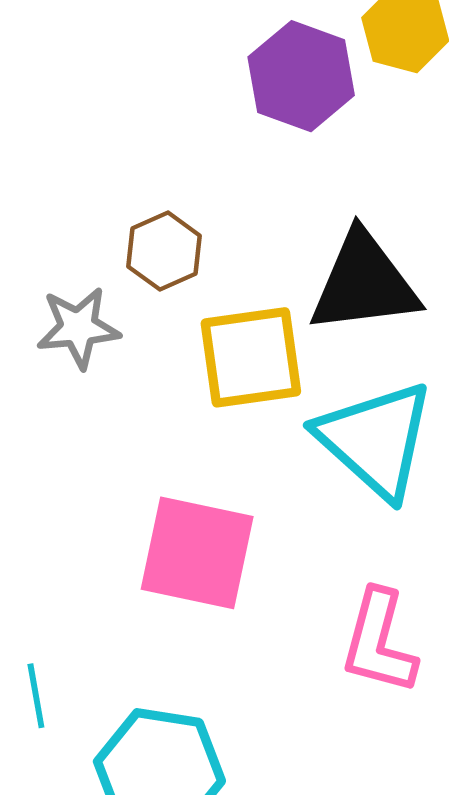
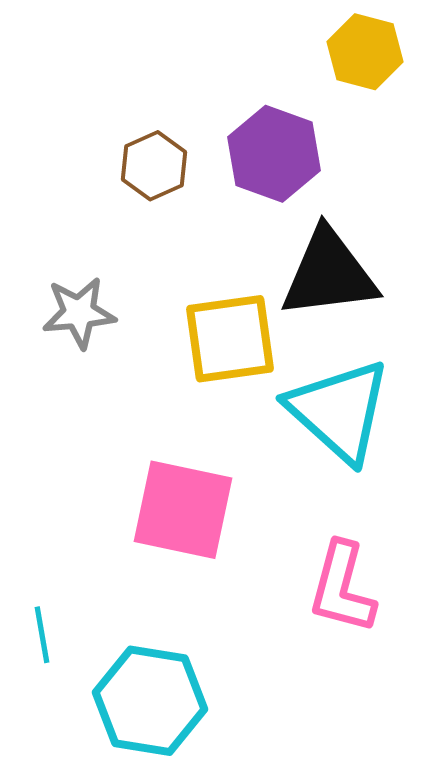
purple hexagon: (301, 76) -> (274, 154), moved
brown hexagon: (164, 251) -> (154, 166), moved

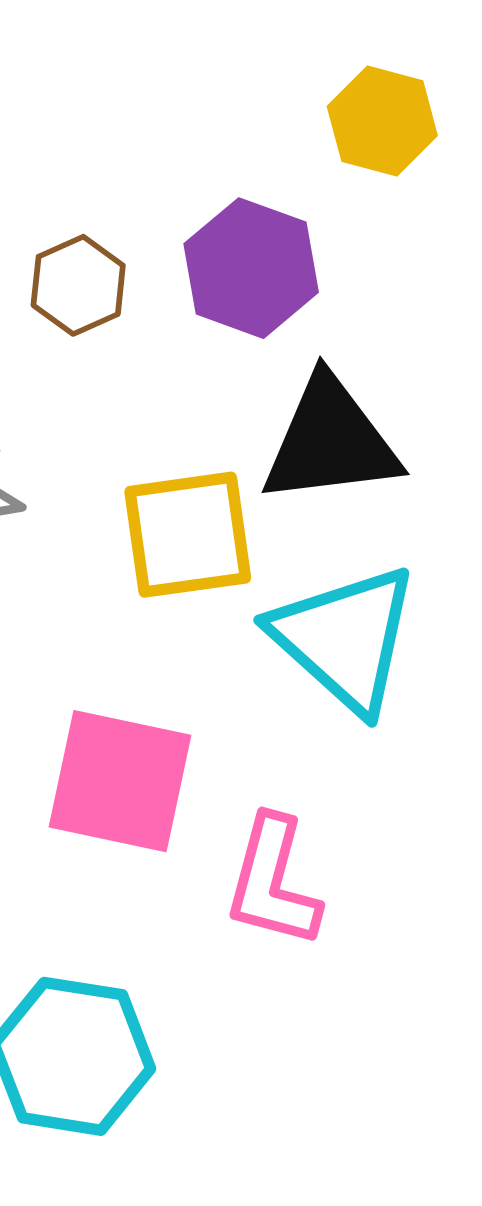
pink L-shape: (342, 588) -> (273, 882), moved

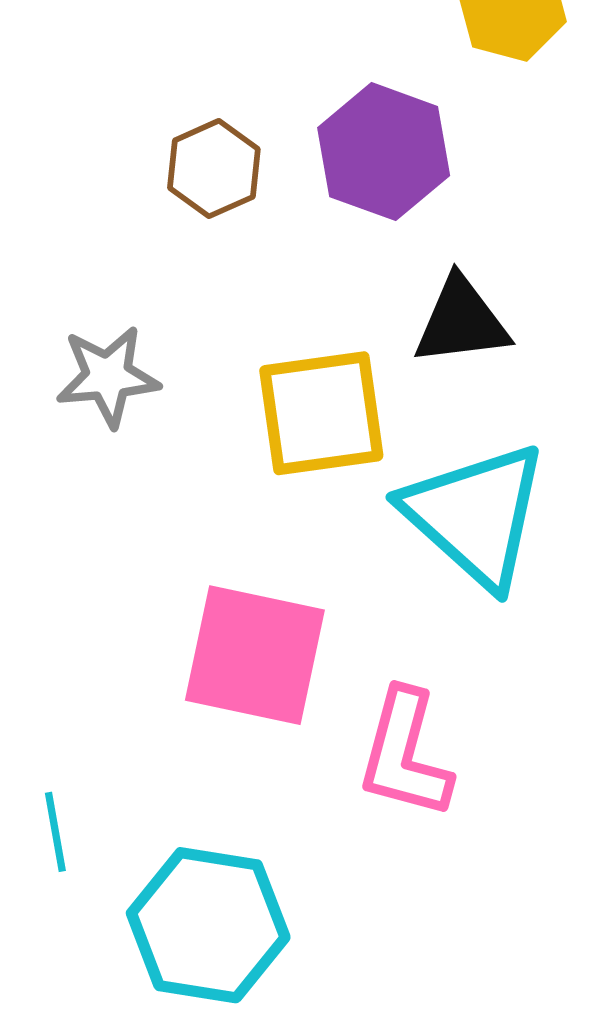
black triangle: (330, 441) -> (461, 321), size x0.7

